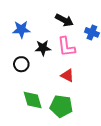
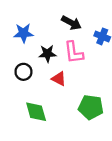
red triangle: (67, 75) -> (59, 79), moved
green pentagon: (61, 106) -> (91, 107), moved

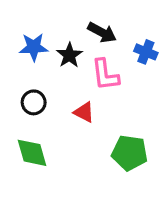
black star: (47, 54) -> (69, 55), moved, turned -30
green diamond: (36, 112) -> (32, 153), moved

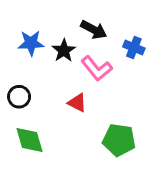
pink L-shape: (105, 75) -> (97, 68), turned -32
black circle: (34, 102) -> (19, 97), moved

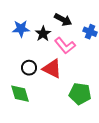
black circle: (19, 97) -> (29, 68), moved
red triangle: (77, 103) -> (52, 69), size x1.5

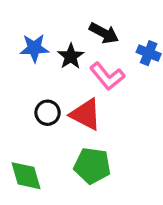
green diamond: (20, 94) -> (26, 176), moved
green pentagon: (80, 94) -> (92, 166), moved

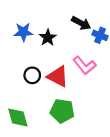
black arrow: (104, 33) -> (81, 23), moved
pink L-shape: (107, 76) -> (84, 65), moved

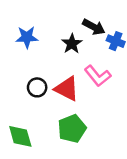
black star: (48, 38) -> (72, 44), moved
green pentagon: (62, 111) -> (72, 129), turned -30

